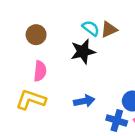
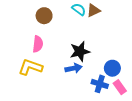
brown circle: (36, 35) -> (44, 16), moved
black star: (83, 52) -> (80, 51), moved

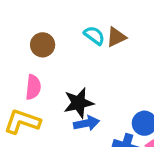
black star: (80, 51) -> (79, 103), moved

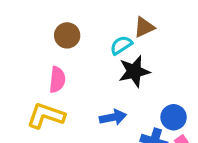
cyan semicircle: (94, 35) -> (121, 45), moved, turned -70
black star: (79, 103) -> (134, 71), moved

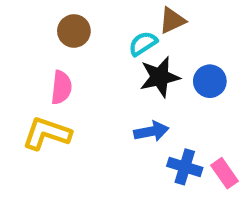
blue arrow: (113, 117) -> (151, 131), moved
blue circle: (174, 117) -> (210, 81), moved

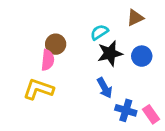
brown triangle: (172, 21) -> (135, 18), moved
brown circle: (74, 31) -> (56, 44), moved
blue arrow: (151, 131) -> (105, 88), turned 72

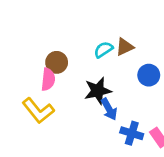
brown triangle: (135, 18) -> (125, 47), moved
black star: (110, 53) -> (98, 91), moved
yellow L-shape: (38, 89) -> (38, 111), turned -148

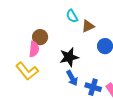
cyan semicircle: (103, 50) -> (72, 16), moved, turned -88
blue arrow: (109, 109) -> (72, 78), moved

